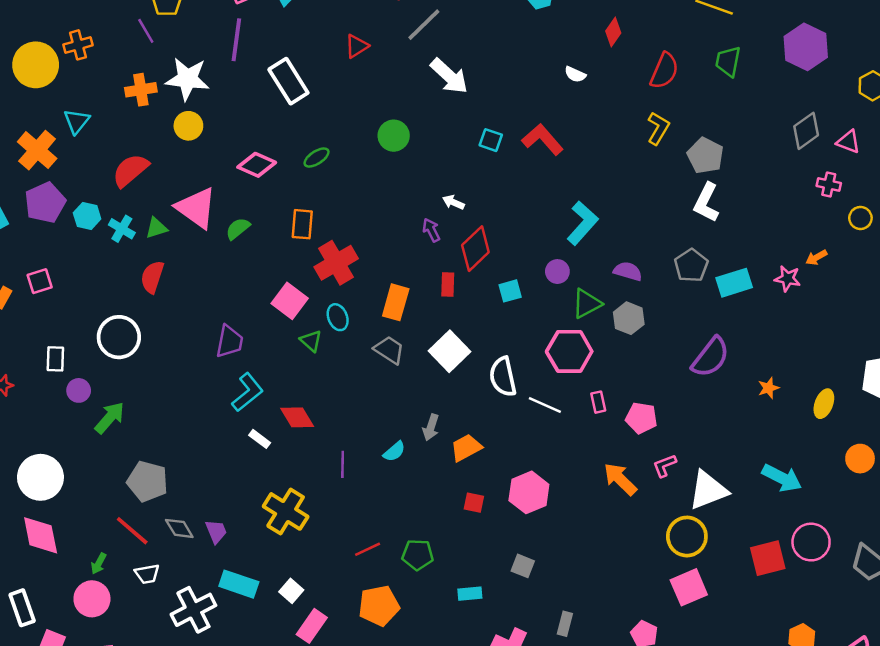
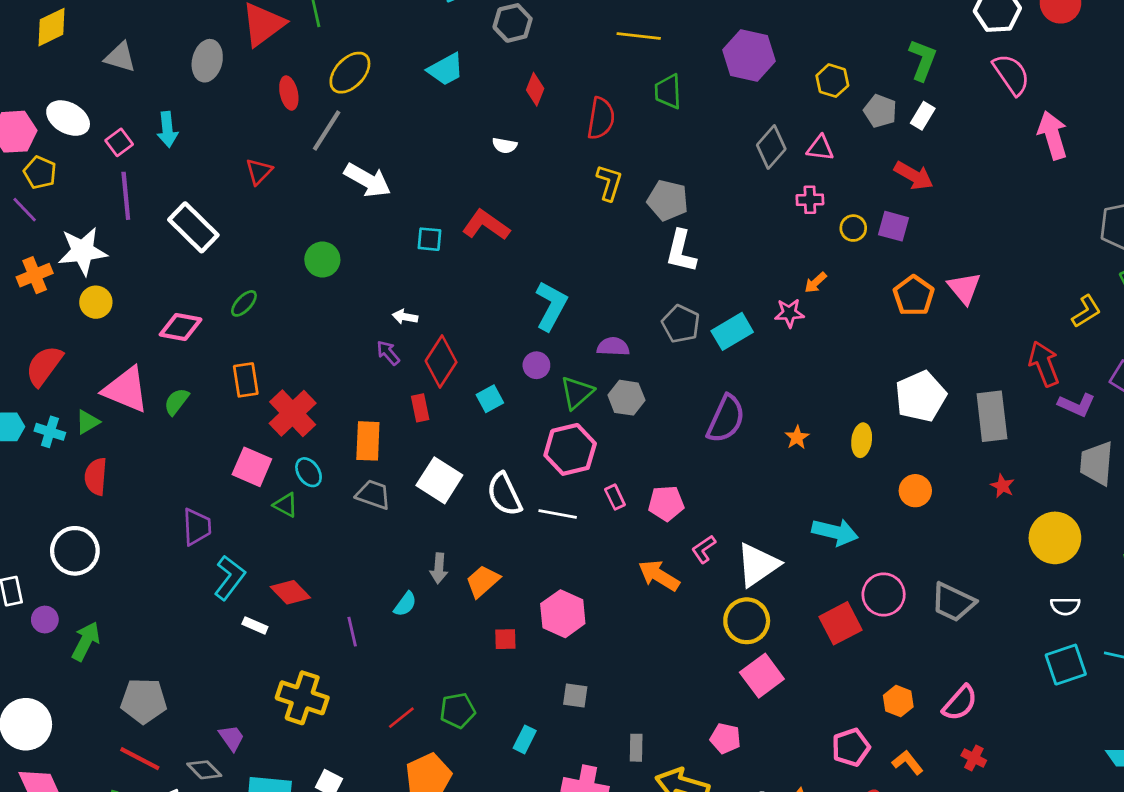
gray diamond: (179, 528) -> (204, 770), moved
cyan rectangle: (470, 594) -> (525, 739), turned -45

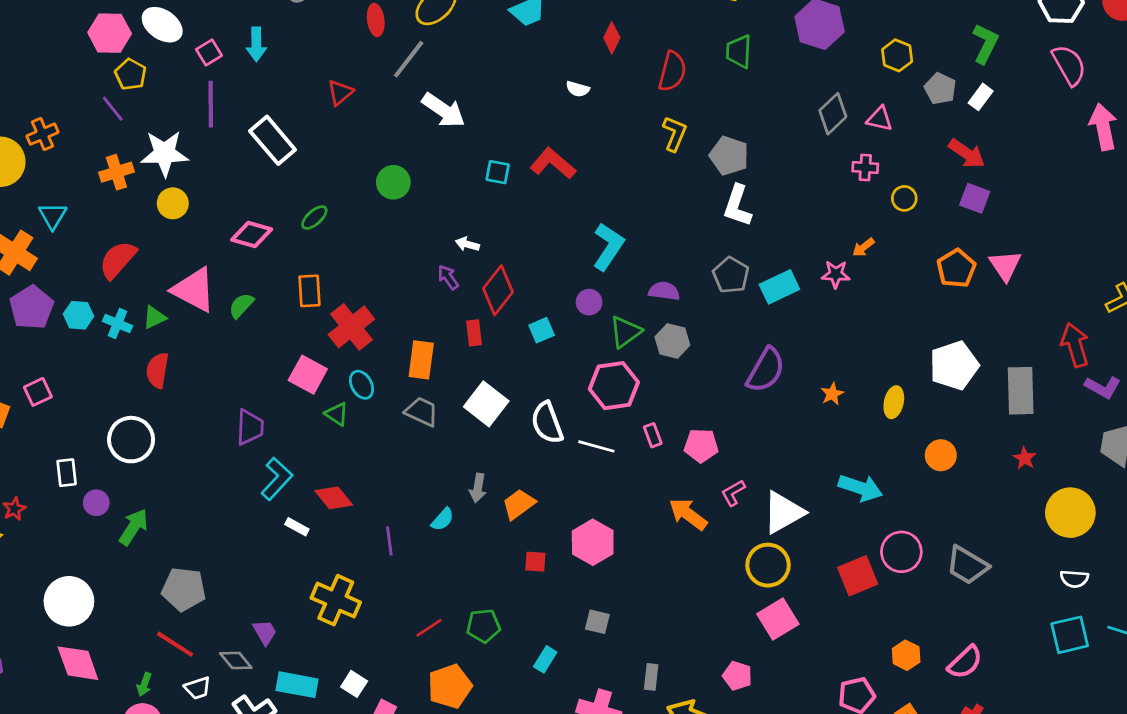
purple square: (893, 226) -> (975, 198), moved

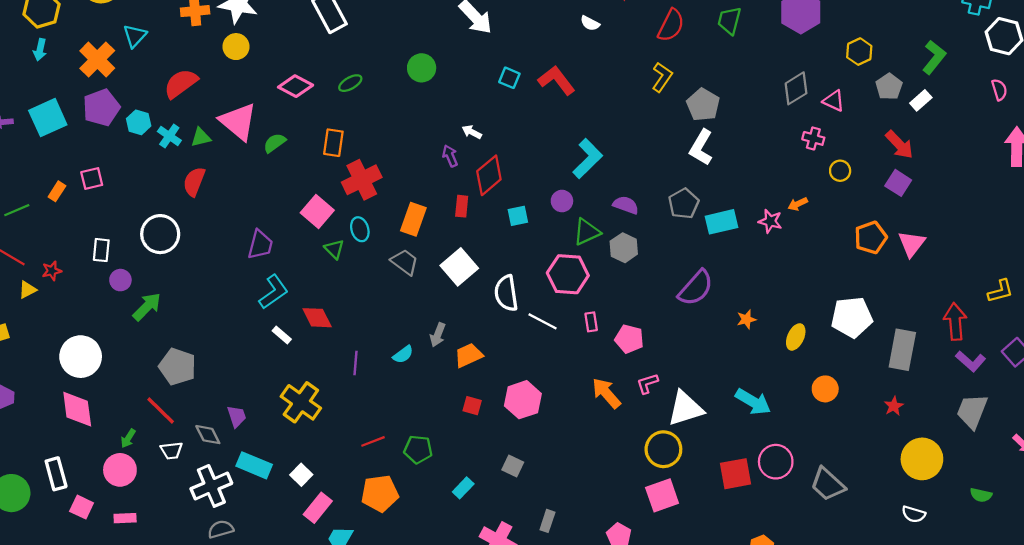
pink semicircle: (1069, 65) -> (999, 90), size x0.6

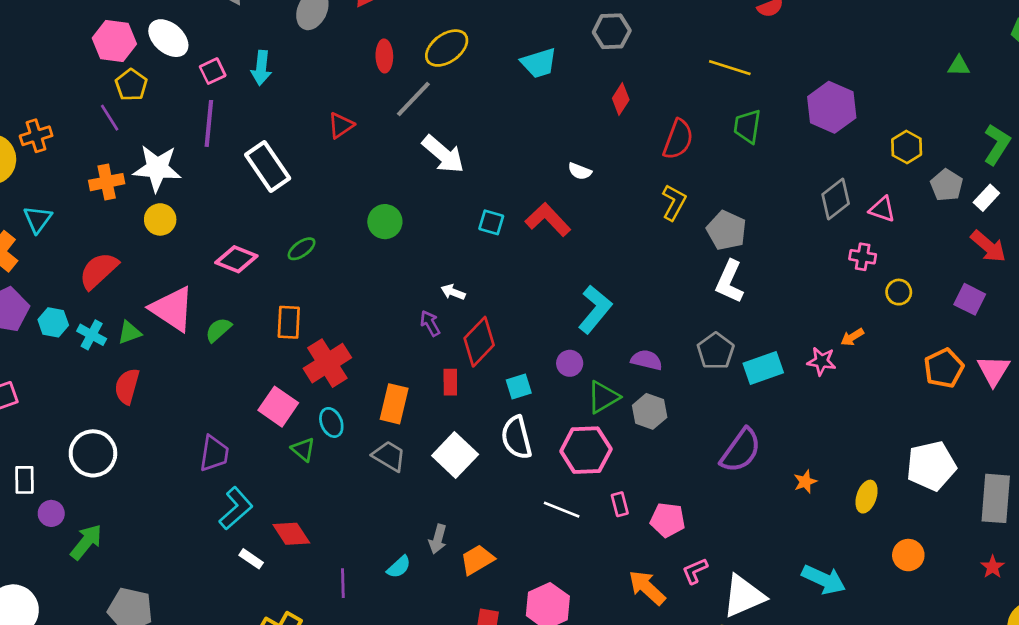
white semicircle: (590, 23) -> (580, 171), moved
red arrow: (899, 145) -> (988, 246), moved
white semicircle: (506, 293) -> (516, 438), moved

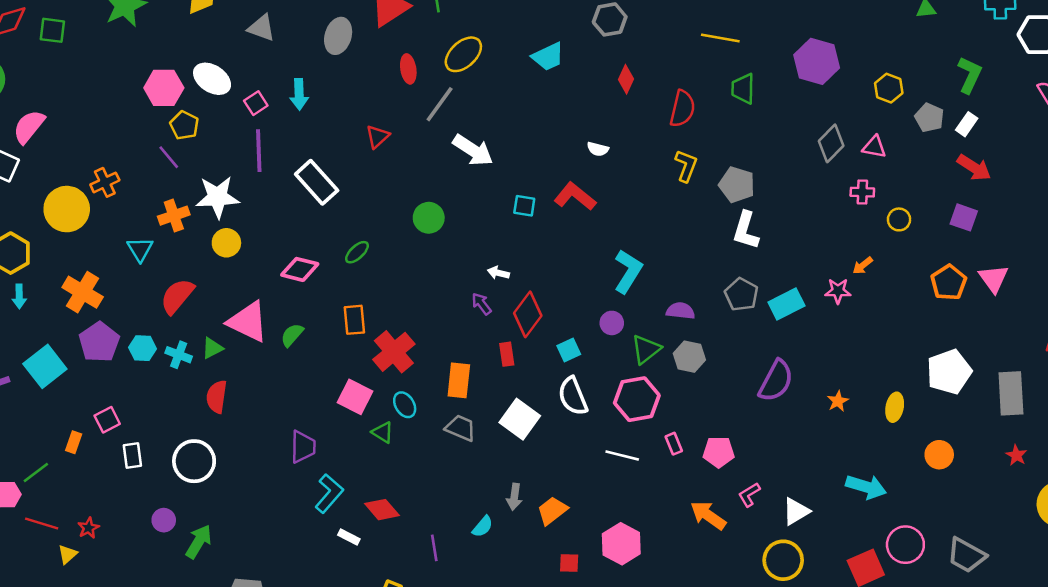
cyan triangle: (38, 219) -> (140, 249), moved
white rectangle: (24, 480) -> (132, 456), moved
white triangle: (744, 596) -> (796, 511), size x0.7

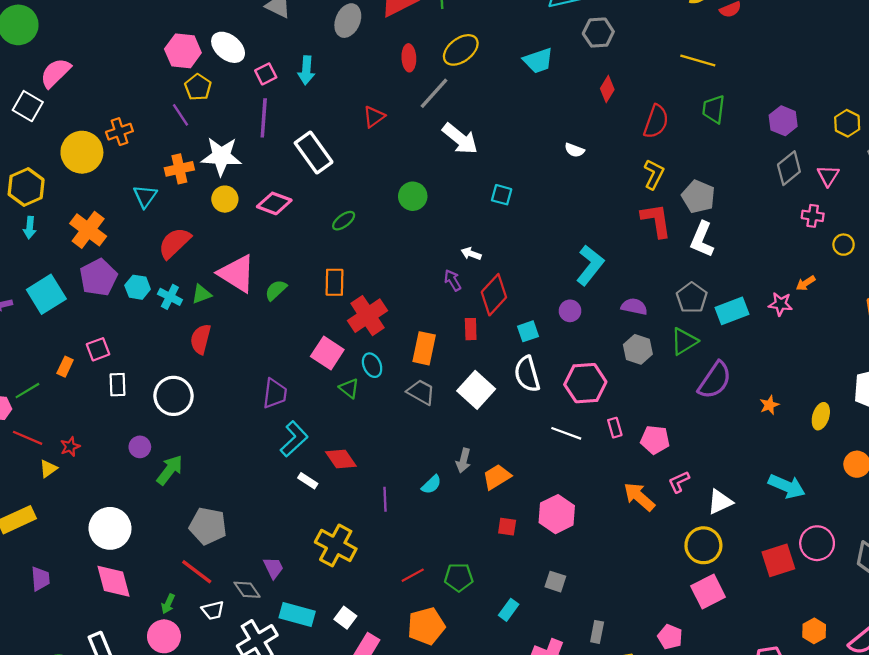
purple hexagon: (817, 61) -> (783, 121), moved, size x0.7
pink triangle: (874, 147) -> (828, 176), turned 45
red L-shape: (575, 196) -> (656, 220), moved, turned 36
pink diamond: (300, 269) -> (274, 203), moved
green triangle: (646, 349) -> (684, 341), moved

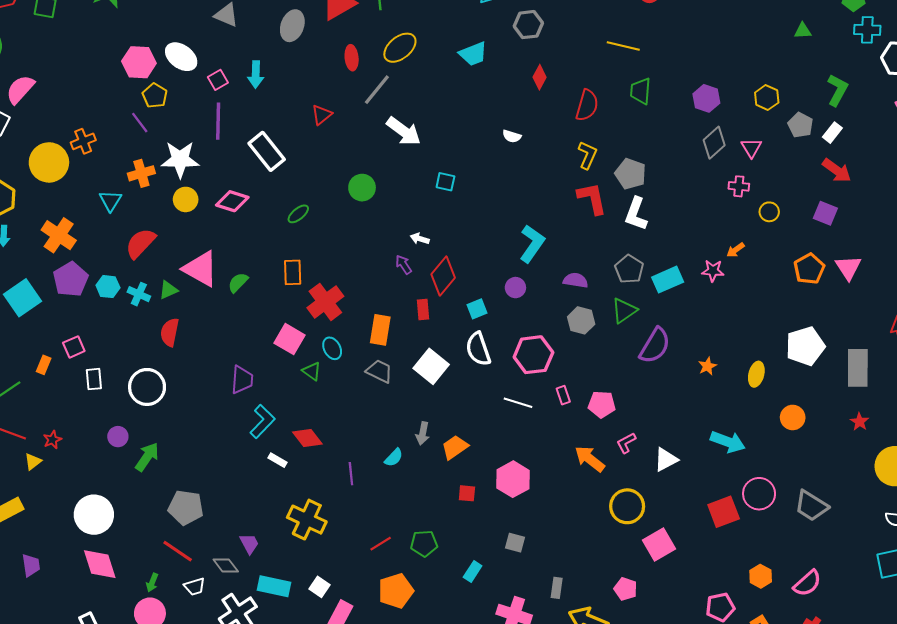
yellow circle: (703, 545) -> (627, 506), moved

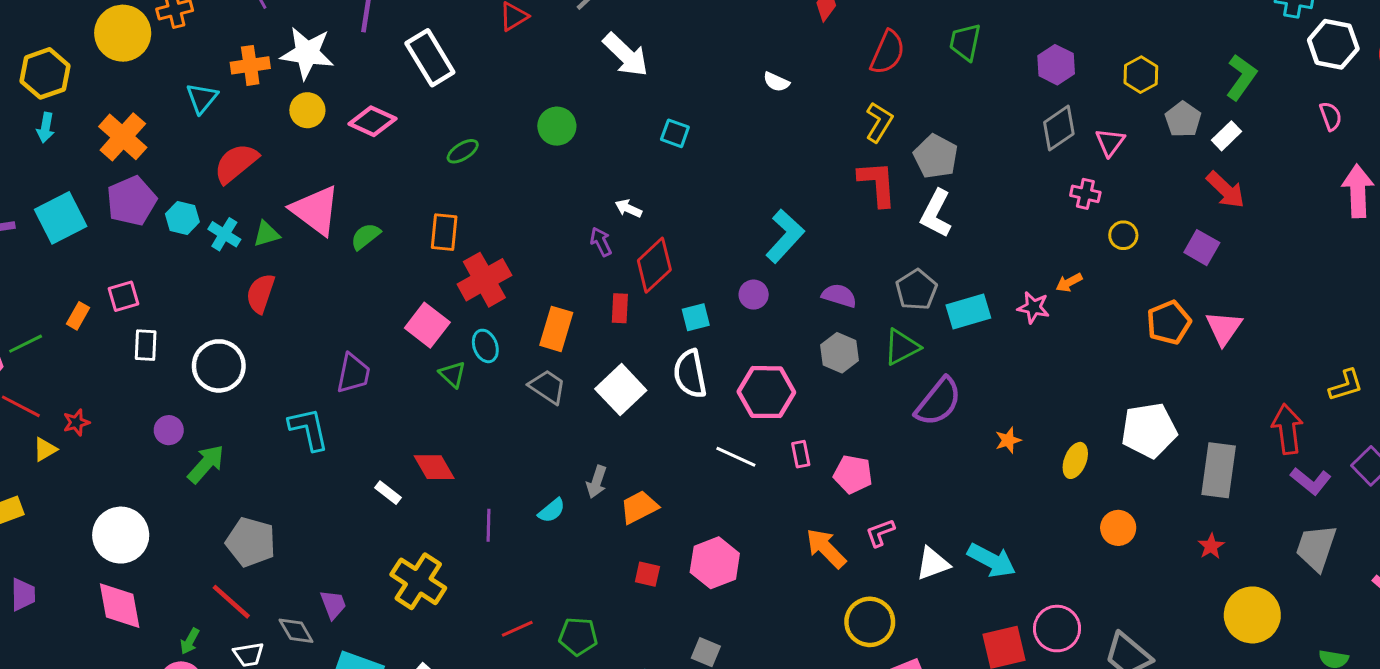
cyan L-shape: (262, 421) -> (309, 429), moved, turned -64
cyan arrow: (728, 442) -> (992, 560), moved

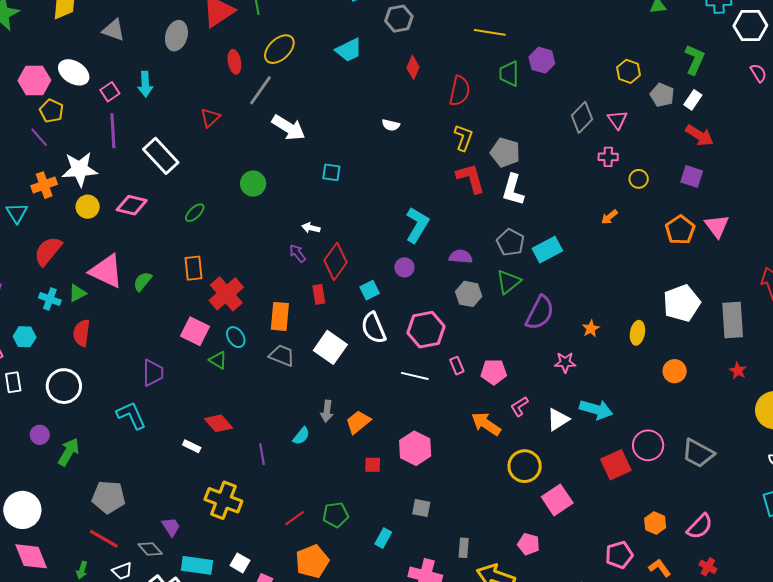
purple hexagon: (1056, 65) -> (542, 60), moved
cyan hexagon: (182, 218) -> (25, 337), moved
pink star: (1033, 307) -> (565, 362), moved

